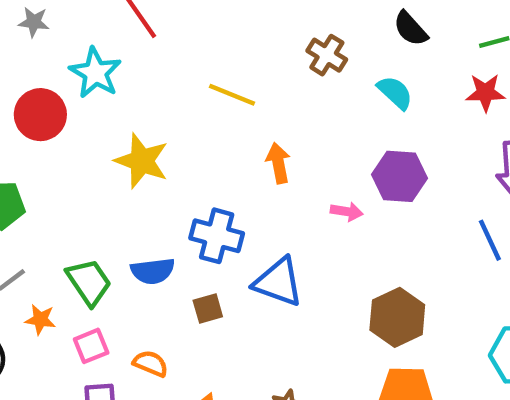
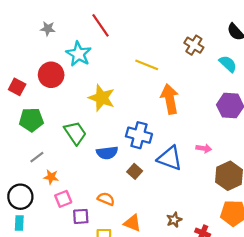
orange arrow: (278, 163) -> (170, 99), size x1.5
pink arrow: (347, 212) -> (204, 148), moved
green trapezoid: (89, 282) -> (75, 133), moved
brown square: (208, 308) -> (135, 171), turned -32
pink square: (91, 346) -> (63, 199), moved

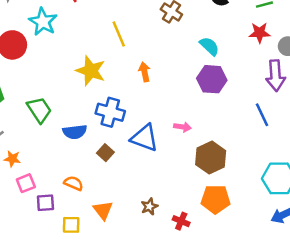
cyan semicircle: (228, 64) -> (209, 46), moved
yellow line: (147, 65) -> (119, 34), turned 45
yellow star: (102, 98) -> (91, 71), moved
orange arrow: (170, 99) -> (145, 72), size x0.6
orange triangle: (132, 223) -> (103, 210), turned 30

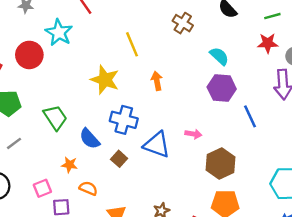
blue line: (262, 115) -> (250, 116), moved
blue semicircle: (75, 132) -> (90, 139), turned 55
orange star: (12, 159) -> (69, 165), moved

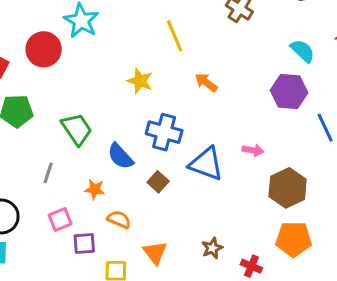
cyan semicircle: (219, 56) -> (303, 51), moved
yellow star: (105, 80) -> (140, 81), size x0.7
orange arrow: (157, 81) -> (206, 82), turned -42
gray line: (14, 143) -> (48, 173), moved, turned -35

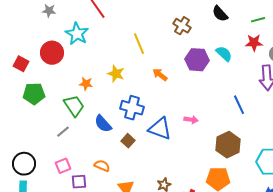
purple hexagon: (289, 91) -> (197, 60), moved
gray line: (48, 173) -> (63, 132), moved, turned 32
brown hexagon: (288, 188) -> (228, 145), moved
orange star: (95, 189) -> (86, 84), moved

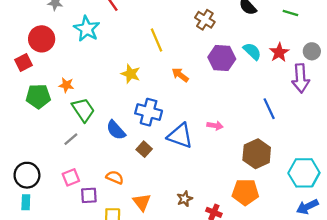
green line: (258, 20) -> (290, 13), turned 32
red star: (254, 43) -> (279, 52), moved, turned -30
red circle: (52, 53) -> (42, 39), moved
red square: (21, 64) -> (24, 63), turned 35
orange star: (86, 84) -> (66, 85), moved

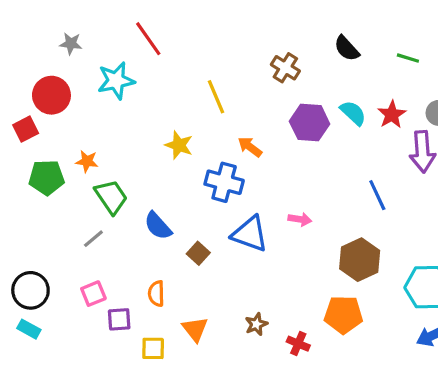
cyan star: (87, 29) -> (116, 81), turned 30
blue cross: (149, 112) -> (224, 182), moved
orange semicircle: (115, 177) -> (156, 294), turned -114
cyan rectangle: (26, 202) -> (29, 329), turned -63

